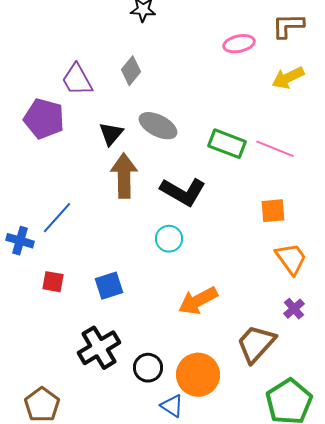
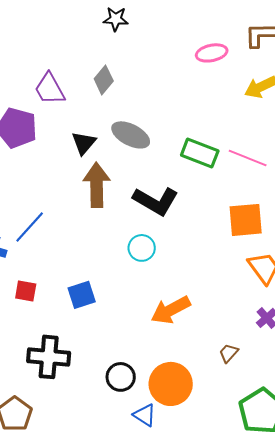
orange square: (273, 211) -> (246, 220), size x1.4
brown trapezoid: (256, 344) -> (229, 353), size x0.5
black cross: (99, 348) -> (49, 357), moved, turned 36

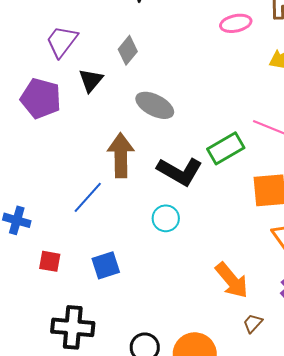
purple trapezoid: (50, 89) -> (62, 41), moved, turned 66
black triangle: (84, 143) -> (91, 80), moved
green rectangle: (200, 153) -> (226, 148), moved, turned -51
blue line: (30, 227) -> (88, 197), moved
orange arrow: (171, 310) -> (232, 280), moved, turned -102

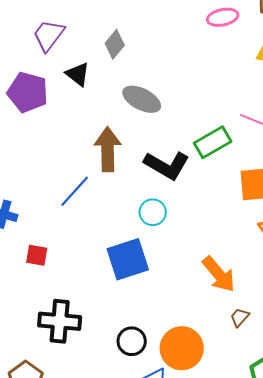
black triangle: (91, 80) -> (78, 74), turned -32
blue square: (106, 265) -> (128, 259), moved, size x1.5

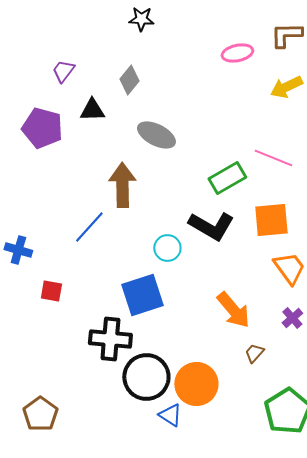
purple trapezoid: (49, 35) -> (63, 71), size x0.7
black triangle: (78, 74) -> (92, 110), turned -40
black L-shape: (167, 165) -> (211, 226), moved
black cross: (60, 321) -> (110, 339), moved
black circle: (132, 341) -> (146, 377), size x1.6

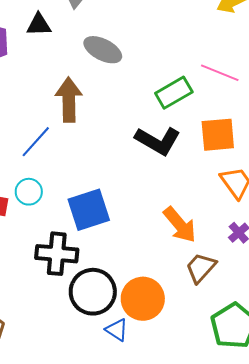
cyan circle: (167, 248) -> (29, 192), moved
brown trapezoid: (254, 353) -> (201, 268), size x1.6

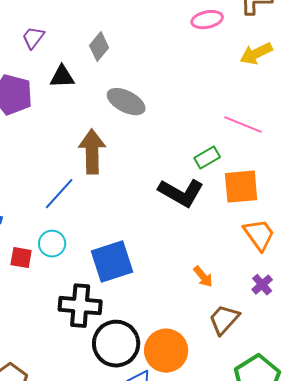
green rectangle: (174, 93) -> (207, 158), moved, size x0.7
orange arrow: (180, 225) -> (203, 277), size x0.6

